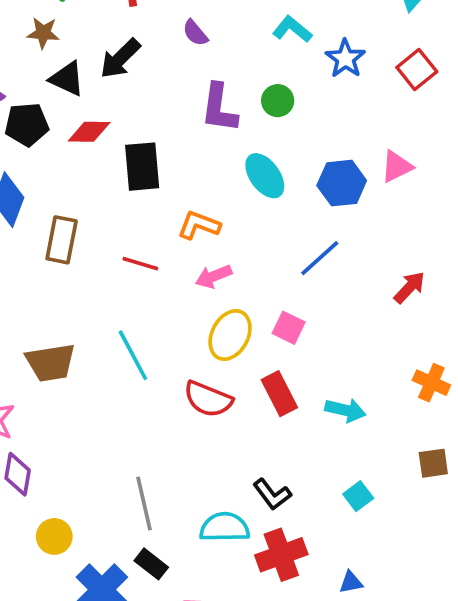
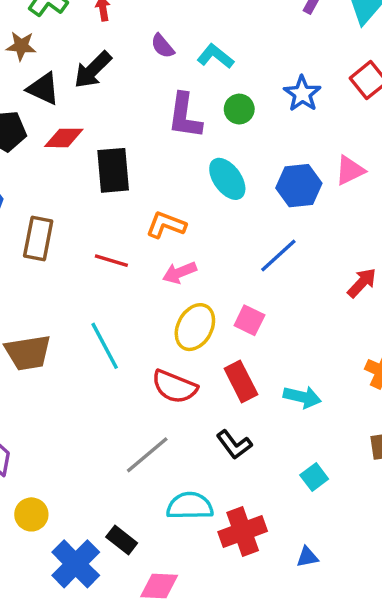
cyan L-shape: (292, 29) -> (215, 56), moved
blue star: (345, 59) -> (302, 94), moved
black L-shape: (272, 494) -> (234, 445), moved
gray line: (144, 503) -> (147, 455), moved, turned 63

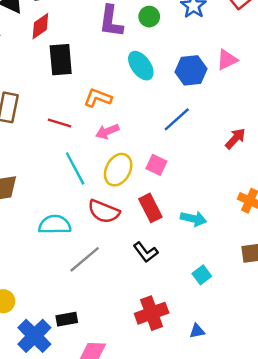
red diamond: (64, 138) -> (40, 26), moved, turned -36
cyan line: (105, 346) -> (75, 168), moved
cyan semicircle: (190, 506) -> (55, 225), moved
black rectangle: (122, 540) -> (67, 319), turned -48

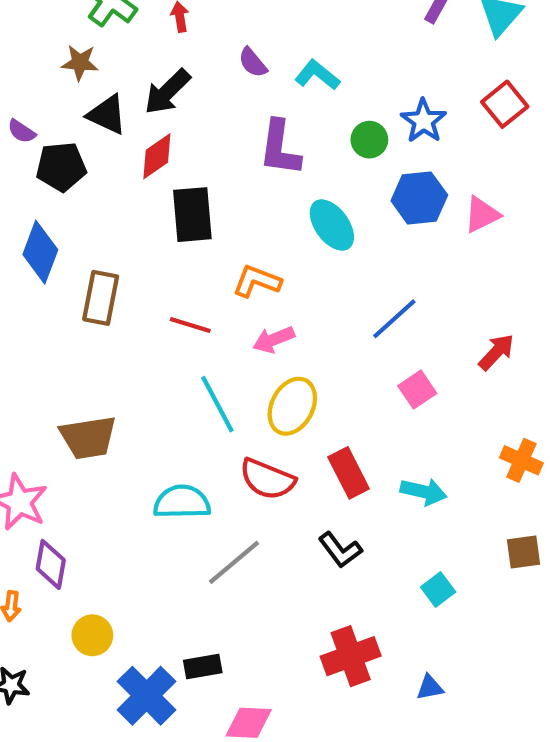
green circle: (149, 17) -> (369, 140), moved
blue hexagon: (191, 70) -> (419, 198), moved
pink square: (156, 165) -> (417, 390), moved, turned 30

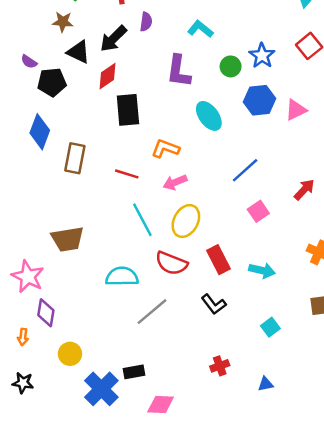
purple semicircle: (253, 63) -> (146, 22), moved, turned -132
red cross: (351, 656) -> (220, 366), size x0.6

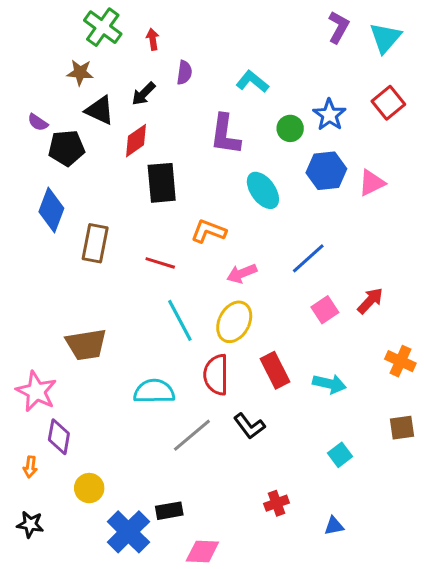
black arrow: (113, 39) -> (144, 94), size x0.7
pink arrow: (175, 182) -> (242, 273), moved
red arrow: (304, 190) -> (370, 301), moved
red semicircle: (171, 263) -> (216, 375), turned 68
black L-shape: (214, 304) -> (249, 426), moved

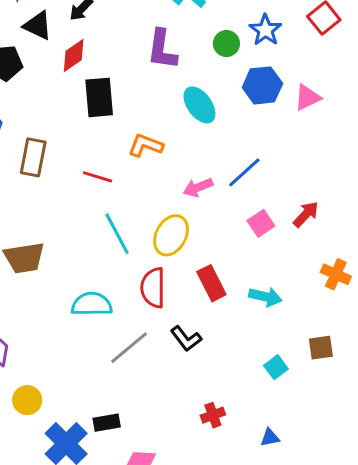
pink arrow: (242, 273) -> (198, 187), moved
brown square: (402, 428) -> (321, 348), moved

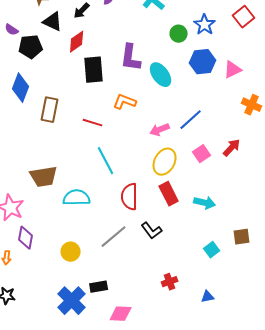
purple L-shape: (162, 50) -> (131, 58), moved
yellow ellipse: (171, 235) -> (165, 162), moved
orange cross: (336, 274) -> (252, 105), moved
cyan semicircle: (92, 304) -> (77, 198), moved
yellow circle: (27, 400) -> (71, 252), moved

